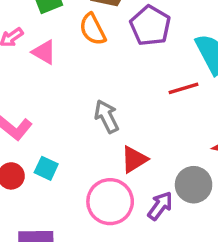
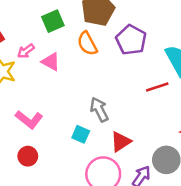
cyan square: (46, 168) -> (81, 134), moved

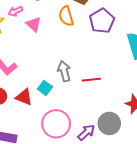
red line: (157, 87) -> (91, 80), moved
red triangle: (121, 142) -> (24, 97), moved, turned 42

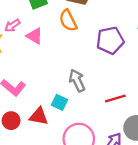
purple pentagon: (102, 21) -> (110, 40), moved, turned 30
red line: (91, 80) -> (115, 99), moved

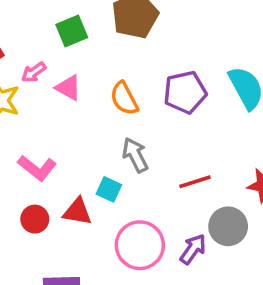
orange semicircle: (68, 20) -> (124, 98), moved

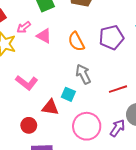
red circle: (35, 219) -> (29, 125), moved

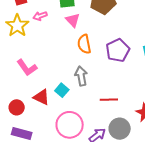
pink triangle: (44, 36) -> (73, 20), moved
purple pentagon: (111, 37) -> (118, 50), turned -30

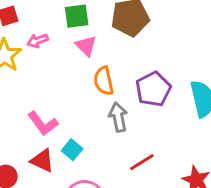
pink L-shape: (27, 68) -> (43, 123), moved
gray arrow: (81, 76) -> (118, 117), moved
red line: (109, 100) -> (142, 162), turned -30

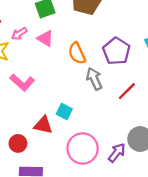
pink triangle: (86, 46) -> (45, 38), moved
pink L-shape: (43, 123) -> (22, 82), moved
red line: (142, 162) -> (127, 91), moved

